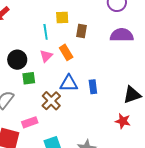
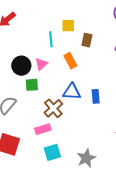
pink triangle: (46, 56) -> (41, 64), moved
pink rectangle: (30, 122) -> (43, 129), moved

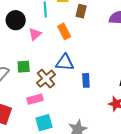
black circle: (21, 66) -> (16, 20), moved
green square: (32, 85) -> (24, 67), moved
blue rectangle: (96, 96) -> (86, 80), moved

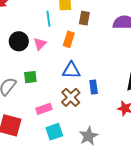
black circle: (16, 20) -> (19, 41), moved
orange rectangle: (64, 31) -> (69, 39), turned 49
brown cross: (46, 79) -> (71, 97), moved

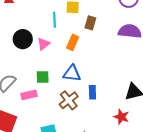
green square: (30, 77) -> (43, 77), moved
pink rectangle: (44, 109) -> (29, 95), moved

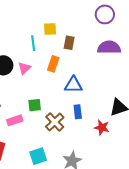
blue triangle: (72, 73) -> (73, 85), moved
green square: (43, 77) -> (35, 105), moved
red star: (121, 117) -> (102, 128), moved

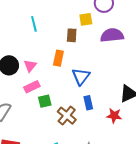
yellow square: (50, 29) -> (86, 19), moved
cyan line: (33, 43) -> (34, 24), moved
blue triangle: (73, 85) -> (81, 76), turned -48
pink rectangle: (15, 120) -> (32, 87), moved

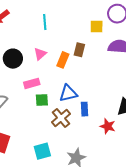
brown rectangle: (72, 35) -> (79, 50), moved
pink triangle: (30, 66) -> (40, 54), moved
blue triangle: (81, 76) -> (68, 93), moved, turned 30

